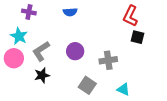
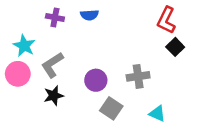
purple cross: (29, 12) -> (55, 18), moved
black square: (137, 37) -> (175, 47), turned 32
purple circle: (75, 51) -> (96, 80), moved

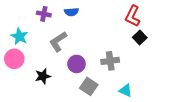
gray L-shape: (52, 65) -> (58, 41), moved

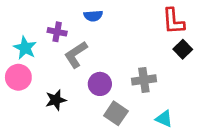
purple cross: (44, 14) -> (57, 32), moved
red L-shape: (133, 16) -> (173, 21), turned -30

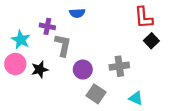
gray L-shape: (76, 55) -> (63, 45), turned 135
black star: (56, 100) -> (40, 70), moved

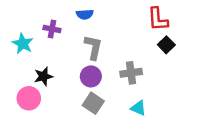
gray L-shape: (63, 45) -> (93, 47), moved
pink circle: (15, 64) -> (29, 98), moved
gray square: (96, 94) -> (93, 103), moved
cyan triangle: (136, 98) -> (138, 108), moved

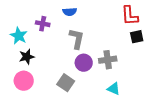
black square: (166, 45) -> (137, 37), turned 32
black star: (43, 76) -> (27, 57), moved
purple circle: (91, 76) -> (84, 63), moved
gray square: (93, 103) -> (66, 83), moved

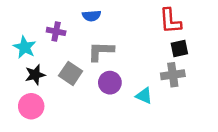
gray L-shape: (77, 39) -> (101, 51), turned -100
gray cross: (108, 60) -> (173, 75), moved
gray square: (66, 83) -> (71, 73), moved
cyan triangle: (114, 89) -> (144, 96), moved

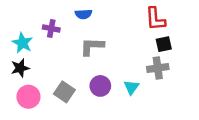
gray square: (71, 73) -> (64, 92), moved
black star: (35, 75) -> (20, 68), moved
purple circle: (110, 83) -> (100, 86), moved
cyan triangle: (144, 96) -> (131, 87), turned 42

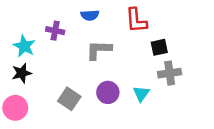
red L-shape: (155, 19) -> (136, 20), moved
black square: (164, 44) -> (159, 47), moved
pink circle: (28, 97) -> (15, 108), moved

